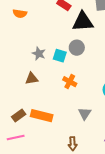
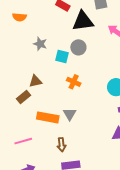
gray star: (39, 54) -> (40, 44), moved
gray triangle: (85, 114) -> (70, 114), moved
brown rectangle: (19, 116) -> (23, 97), moved
brown arrow: (73, 144) -> (62, 145), moved

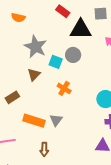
gray star: (40, 44) -> (36, 47), size x1.6
brown triangle: (35, 81) -> (34, 75), moved, turned -40

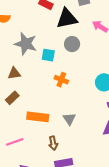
gray circle: (73, 55) -> (72, 44), moved
brown triangle: (34, 75) -> (14, 73), moved, turned 48
gray triangle: (56, 120) -> (69, 119), moved

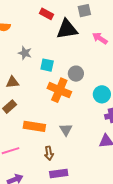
gray star: (26, 44) -> (25, 53), size x0.6
gray circle: (72, 44) -> (76, 74), moved
orange cross: (61, 80) -> (59, 90), size x1.6

